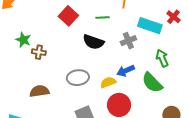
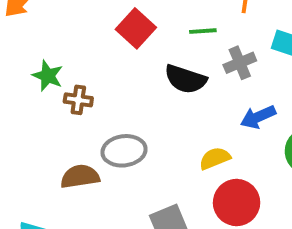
gray cross: (128, 41) -> (240, 63), moved
blue arrow: (126, 71) -> (258, 117), moved
gray ellipse: (78, 78) -> (124, 151), moved

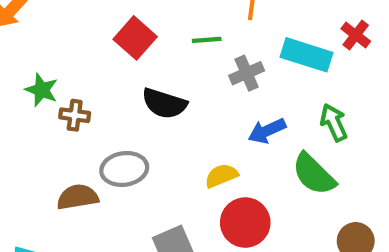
black semicircle: (186, 79) -> (164, 103), moved

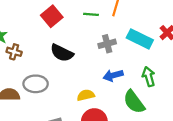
green line: (207, 40) -> (91, 14), moved

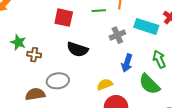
red square: (52, 16) -> (64, 18), turned -30
blue arrow: (113, 75) -> (127, 63), turned -48

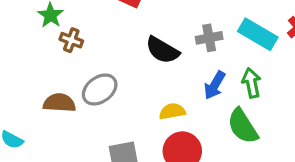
black semicircle: (78, 49) -> (162, 50), moved
green arrow: (159, 59) -> (251, 83), moved
gray ellipse: (58, 81) -> (100, 90), turned -40

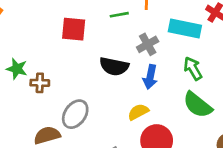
blue arrow: (215, 85) -> (150, 77), moved

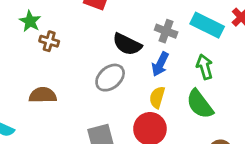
gray cross: (148, 44) -> (166, 31), turned 35
yellow semicircle: (138, 112) -> (157, 97), moved, turned -60
gray ellipse: (75, 114) -> (110, 78), moved

